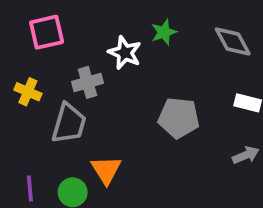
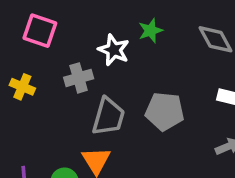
pink square: (47, 32) -> (40, 31), turned 32
gray trapezoid: (69, 123) -> (108, 117), moved

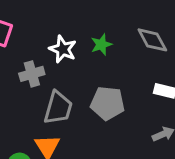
green star: (151, 31) -> (101, 45), moved

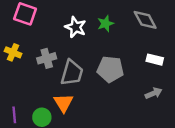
gray cross: (32, 74) -> (47, 58), moved

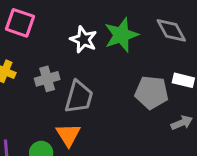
green star: (106, 24) -> (121, 35), size x1.6
gray pentagon: (110, 69) -> (152, 92), moved

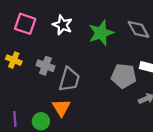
white star: (83, 40) -> (62, 25), moved
gray cross: (47, 79) -> (45, 66), turned 36

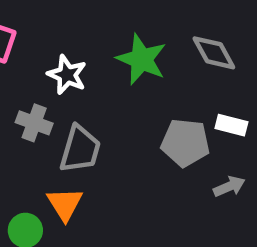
white star: (62, 25) -> (67, 75), moved
green star: (101, 33) -> (142, 59), turned -30

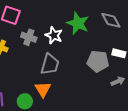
white star: (67, 75) -> (54, 35), moved
gray cross: (34, 123) -> (29, 37), moved

